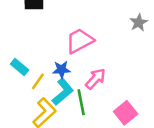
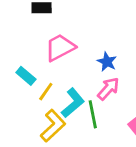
pink trapezoid: (80, 41) -> (60, 47), moved
blue star: (61, 70) -> (107, 62), moved, turned 30

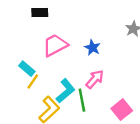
blue star: (107, 62) -> (92, 48), moved
yellow line: (46, 92) -> (33, 81), moved

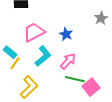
cyan L-shape: (66, 91) -> (43, 56), moved
green line: (82, 100) -> (75, 79), moved, turned -66

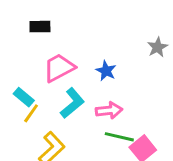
pink arrow: (68, 61) -> (109, 110), turned 42

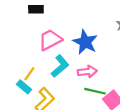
blue star: (106, 71) -> (85, 42), size x1.6
cyan rectangle: (24, 97) -> (24, 87), moved

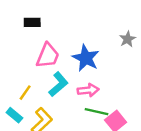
pink trapezoid: (50, 40) -> (48, 56), turned 140
cyan rectangle: (24, 87) -> (14, 115), moved

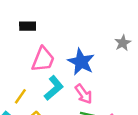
pink arrow: (88, 90) -> (83, 94), turned 60

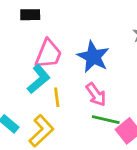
cyan L-shape: (54, 88) -> (39, 79), moved
yellow line: (20, 96) -> (57, 97), moved, turned -42

